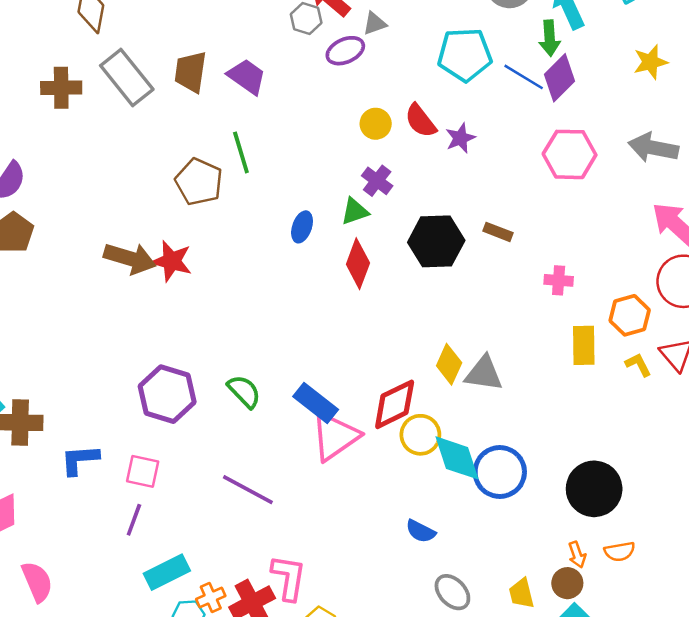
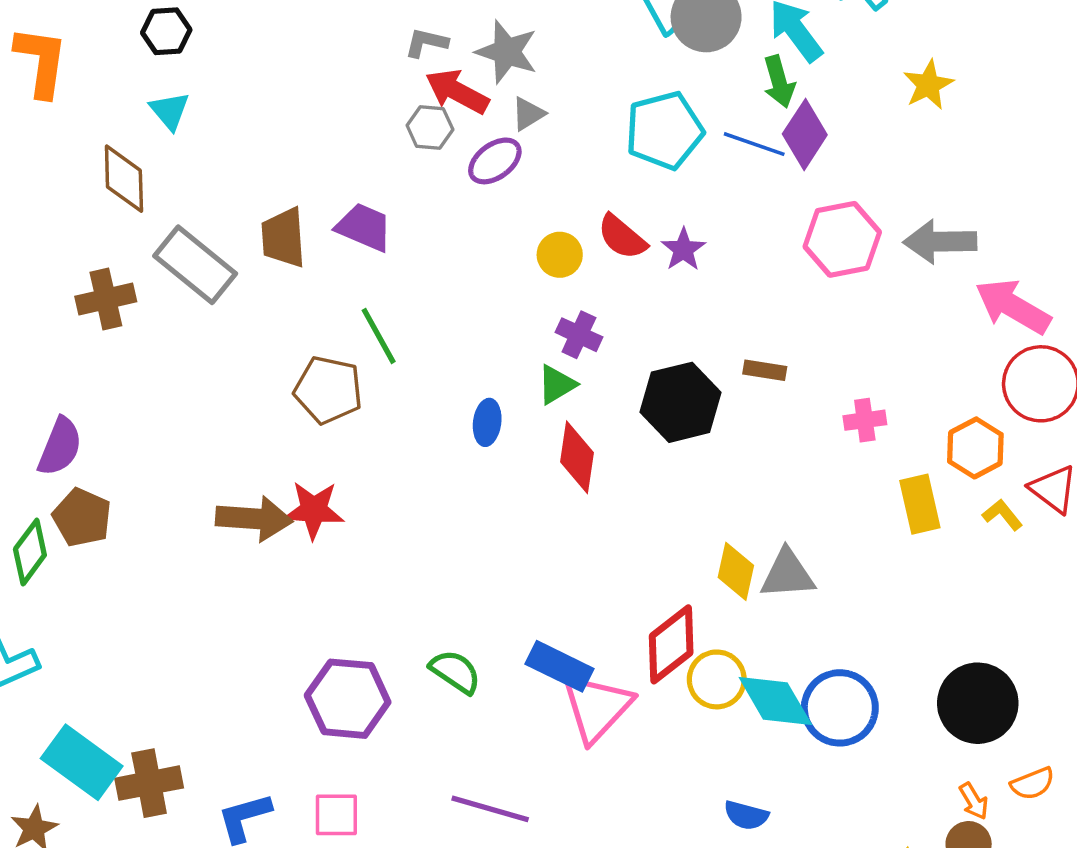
gray arrow: (653, 148) -> (940, 242), moved

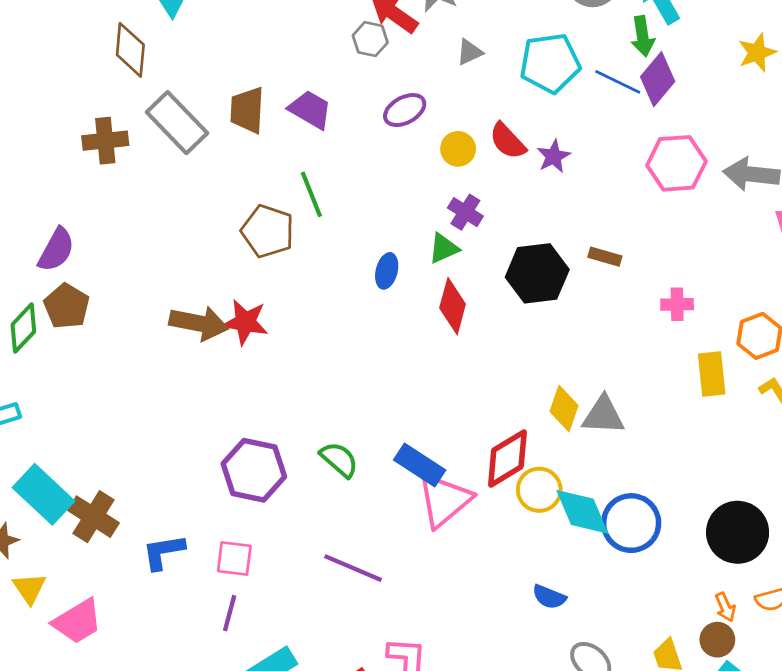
gray triangle: (528, 114) -> (470, 52), moved
purple ellipse: (495, 161) -> (405, 110), moved
brown cross: (149, 783) -> (93, 517), turned 36

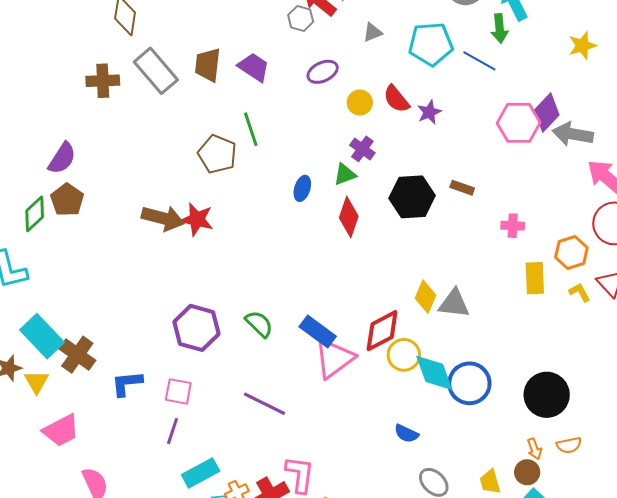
purple diamond: (658, 79) -> (547, 112), moved
yellow triangle: (29, 588) -> (37, 382), moved

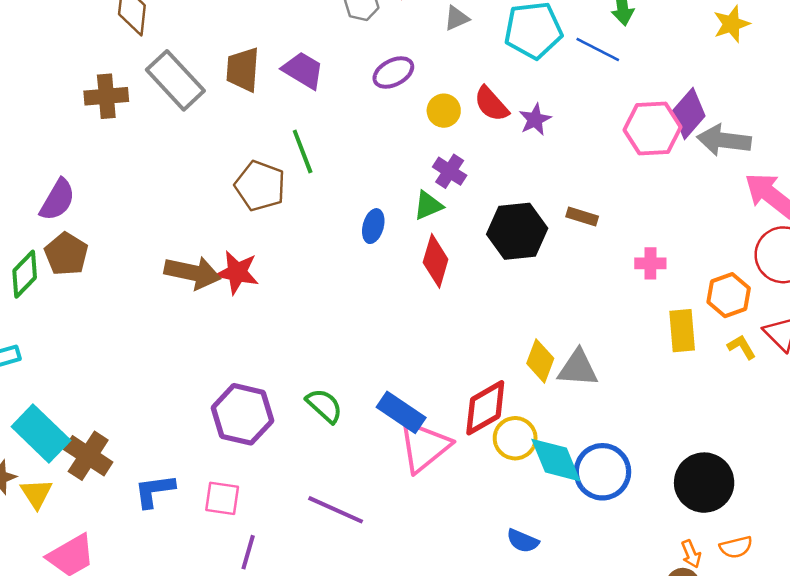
purple line: (172, 431) -> (248, 552), moved

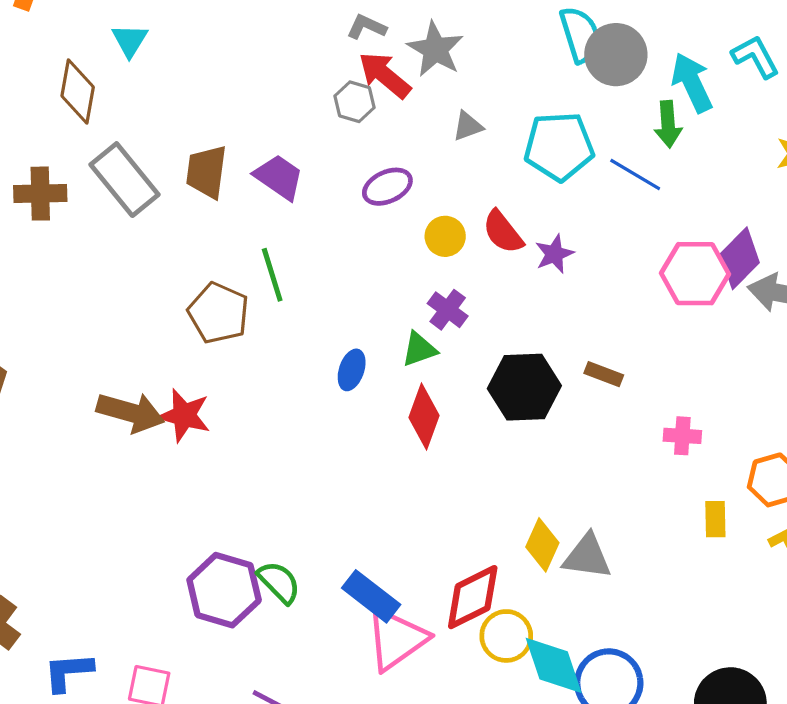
yellow rectangle: (682, 331) -> (715, 519), size x0.7
purple hexagon: (242, 414) -> (224, 590), moved

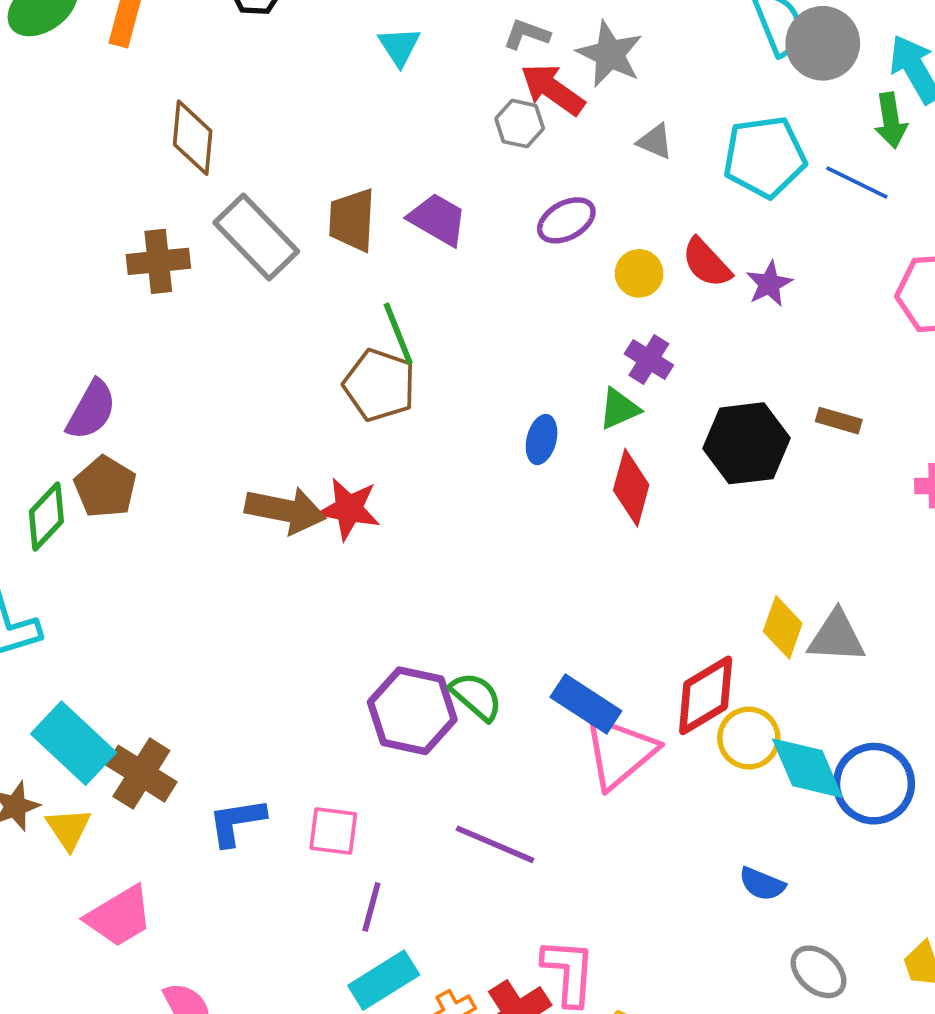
cyan triangle: (130, 40) -> (399, 46), moved
gray triangle: (468, 126) -> (655, 142), turned 48
green line: (272, 275) -> (398, 334), moved

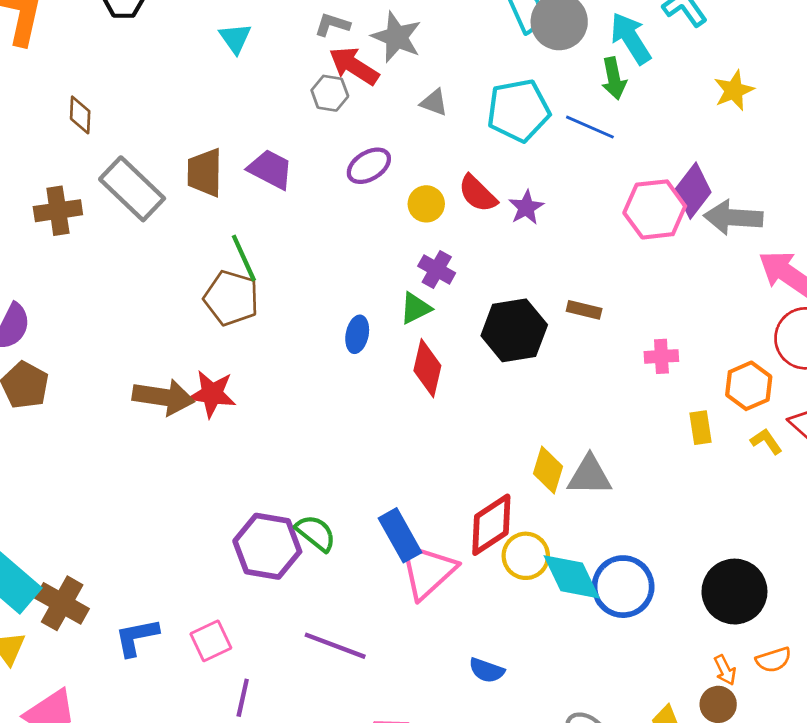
brown diamond: (193, 138) -> (80, 115), size x0.7
blue rectangle: (586, 704) -> (400, 535), turned 30
pink square: (333, 831) -> (211, 641), turned -30
blue semicircle: (762, 884) -> (487, 670), moved

